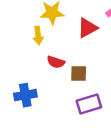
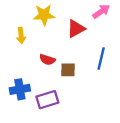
yellow arrow: (38, 35) -> (21, 36), moved
purple rectangle: (89, 104) -> (47, 100), moved

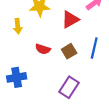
brown square: (68, 70) -> (69, 51), moved, turned -32
purple rectangle: (47, 100) -> (69, 87), moved, turned -40

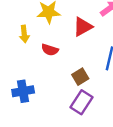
red semicircle: (43, 49) -> (50, 50), moved
brown square: (69, 51) -> (80, 77), moved

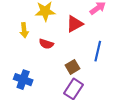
blue cross: (23, 91) -> (23, 80), turned 30

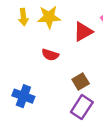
yellow arrow: (24, 30) -> (23, 17), moved

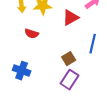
red semicircle: (50, 55) -> (32, 34), moved

